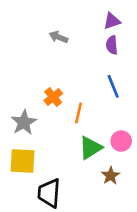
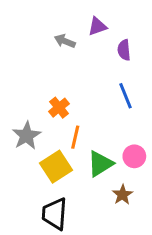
purple triangle: (112, 21) -> (97, 26), moved
orange line: (78, 113) -> (75, 137), moved
yellow square: (22, 161) -> (56, 167), moved, turned -36

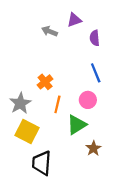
pink circle: (134, 156) -> (88, 100), moved
yellow square: (56, 167) -> (27, 131), moved, turned -30

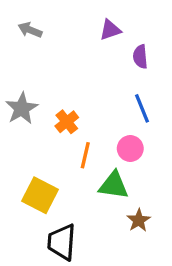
gray arrow: (50, 31) -> (30, 30), moved
gray star: (20, 103) -> (22, 108), moved
green triangle: (77, 125) -> (114, 185), turned 40

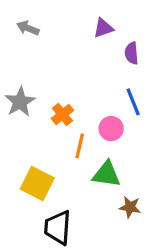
pink circle: (130, 149) -> (111, 129), moved
brown star: (139, 220) -> (130, 207), turned -30

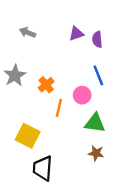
gray arrow: (28, 28) -> (28, 32), moved
purple triangle: (103, 28) -> (76, 34), moved
green triangle: (106, 174) -> (95, 123), moved

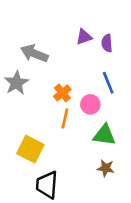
gray arrow: (28, 32) -> (34, 53), moved, size x1.5
orange cross: (46, 85) -> (62, 93), moved

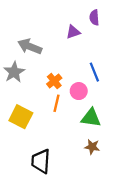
purple semicircle: (107, 43) -> (94, 18), moved
yellow square: (30, 149) -> (21, 117), moved

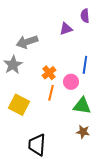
gray arrow: (30, 46) -> (27, 42), turned -40
blue line: (94, 72) -> (85, 65), turned 30

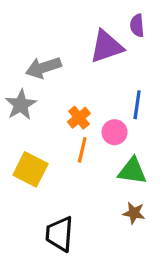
purple triangle: (66, 29) -> (106, 47), size x1.6

